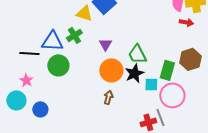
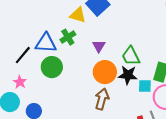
black line: (29, 53) -> (23, 55), turned -54
black star: (134, 73) -> (128, 75), turned 30
brown arrow: (108, 97) -> (102, 99), size x1.5

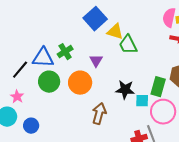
yellow triangle: (78, 15) -> (115, 32), moved
green trapezoid: (131, 56) -> (128, 45), moved
orange circle: (105, 72) -> (80, 83), moved

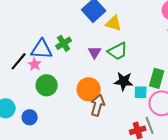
green trapezoid: (128, 45) -> (118, 51), moved, turned -90
green circle: (49, 82) -> (47, 85), moved
orange circle: (80, 83) -> (89, 89), moved
pink star: (17, 97) -> (35, 64), moved

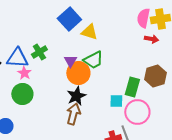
pink star: (35, 64) -> (24, 73), moved
black star: (124, 81) -> (76, 96), moved, turned -30
orange circle: (89, 89) -> (78, 73), moved

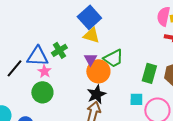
yellow triangle: (89, 32) -> (91, 35), moved
green rectangle: (132, 87) -> (149, 73), moved

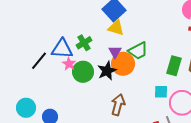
green circle: (42, 92) -> (83, 72), moved
black star: (96, 94) -> (107, 71), moved

